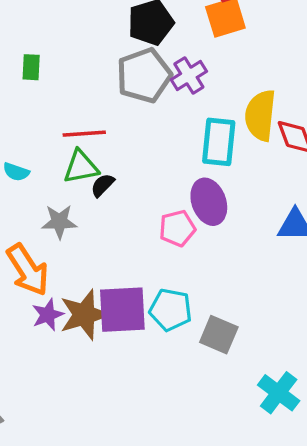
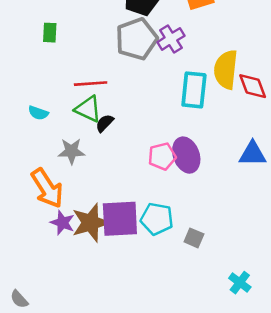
green triangle: (81, 167) -> (88, 109), turned 36
purple ellipse: (209, 202) -> (186, 155), moved
purple star: (48, 315) -> (63, 223), turned -30
gray square: (219, 335) -> (194, 238), size x0.7
cyan cross: (279, 393) -> (240, 283), size x0.7

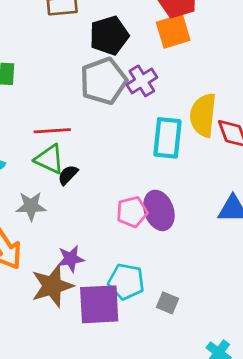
purple square: (120, 219) -> (99, 304), moved
purple star: (63, 223) -> (71, 259), moved, turned -30

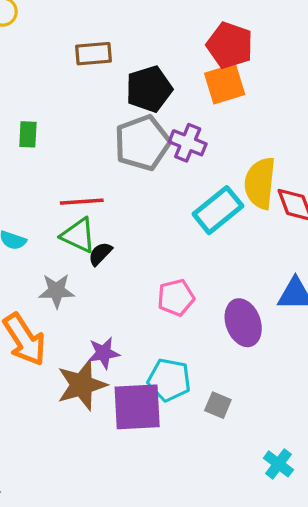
purple cross: (142, 81) -> (188, 143), turned -36
cyan rectangle: (167, 138) -> (218, 210), turned 45
purple ellipse: (159, 210) -> (243, 323), moved

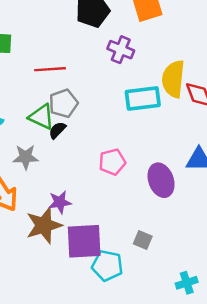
gray pentagon: (142, 143) -> (63, 103), moved, size x0.7
red line: (82, 202) -> (50, 69), moved
cyan rectangle: (218, 210) -> (143, 98), turned 32
cyan pentagon: (169, 380) -> (107, 266), moved
cyan cross: (278, 464) -> (187, 283), turned 35

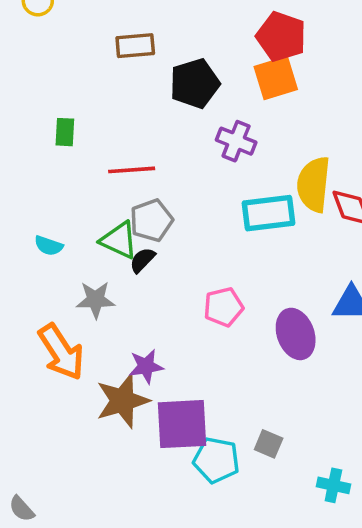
gray square: (143, 240) -> (269, 444), moved
cyan cross: (187, 283) -> (333, 485), turned 30

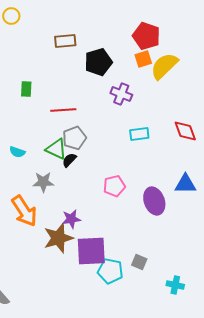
orange square: (276, 78) -> (143, 59), size x0.7
yellow semicircle: (314, 184) -> (164, 66), moved, turned 40
cyan rectangle: (269, 213) -> (139, 134), size x0.7

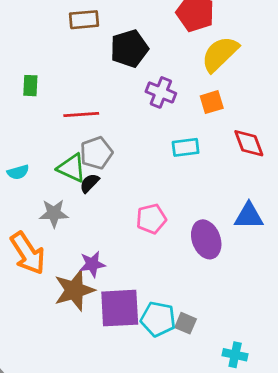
orange square: (143, 59) -> (212, 102), moved
cyan semicircle: (17, 152) -> (18, 172), turned -35
cyan pentagon: (110, 271) -> (158, 319), moved

